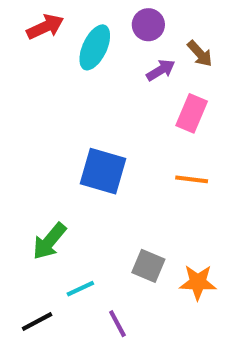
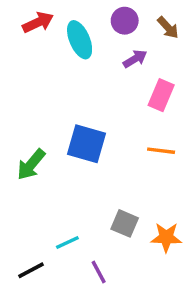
cyan ellipse: (95, 47) -> (80, 40), turned -48
brown arrow: (200, 54) -> (168, 28), moved
green arrow: (49, 241) -> (31, 165), moved

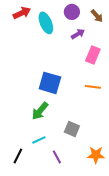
green arrow: (31, 165) -> (40, 111), moved
orange star: (166, 237) -> (96, 155), moved
black line: (31, 270) -> (18, 156), turned -35

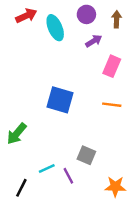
brown arrow: (97, 16) -> (117, 19), turned -136
green arrow: (40, 111) -> (17, 134), moved
purple line: (57, 157) -> (68, 176), moved

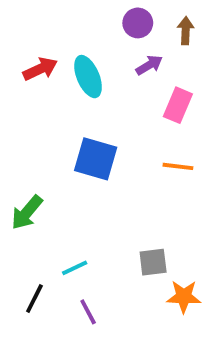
red arrow: (26, 16) -> (40, 69), moved
cyan ellipse: (55, 28) -> (88, 77), moved
gray square: (86, 155) -> (153, 262), moved, turned -30
purple line: (68, 176) -> (88, 312), moved

